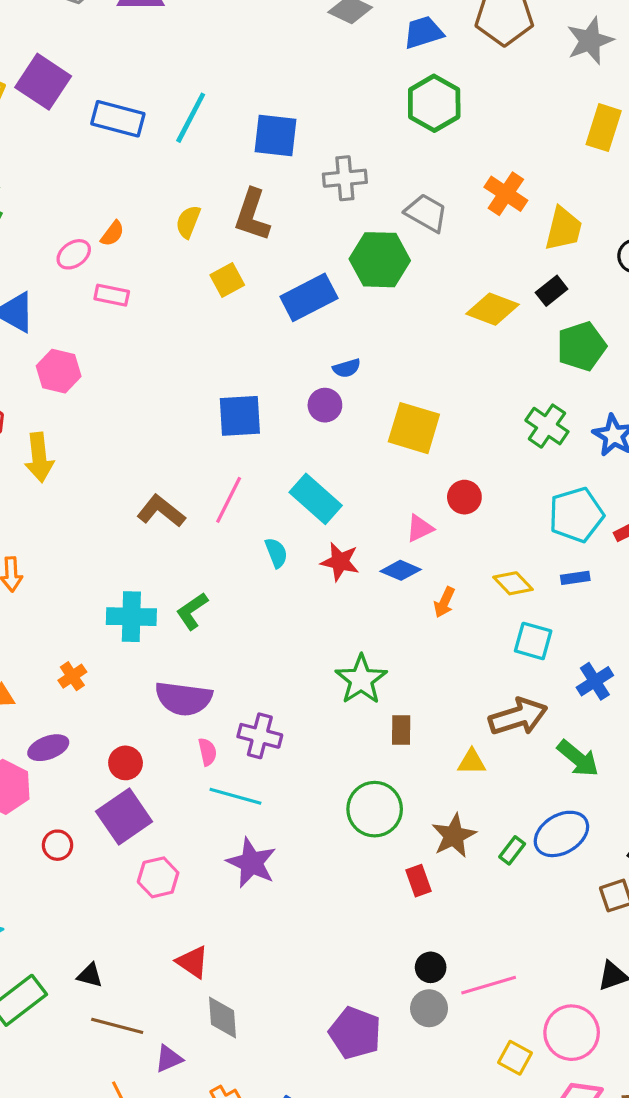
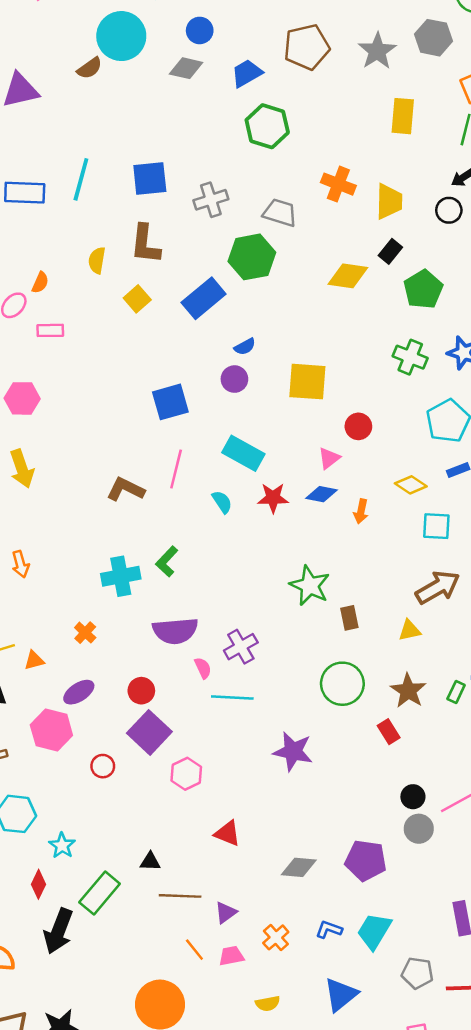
purple cross: (260, 736) -> (241, 647), turned -32
purple star: (251, 863) -> (293, 751), moved
gray diamond: (222, 1018) -> (299, 867), moved, turned -68

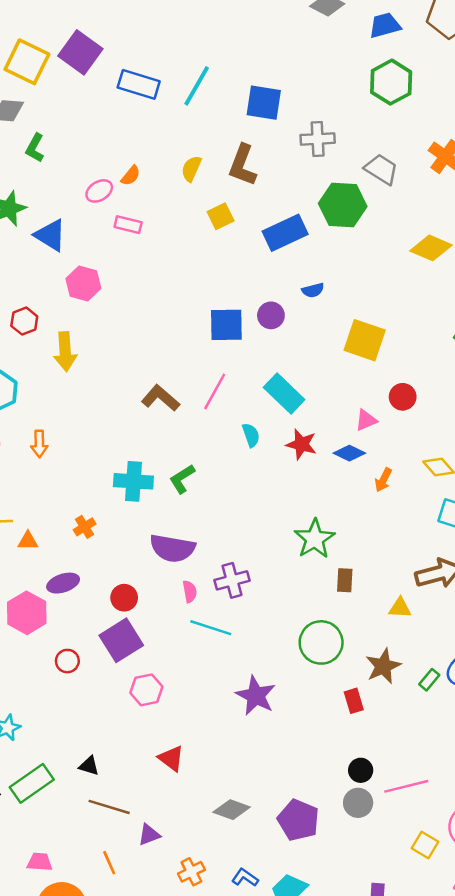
purple circle: (234, 379) -> (271, 315), moved
pink trapezoid: (231, 956) -> (40, 862), moved

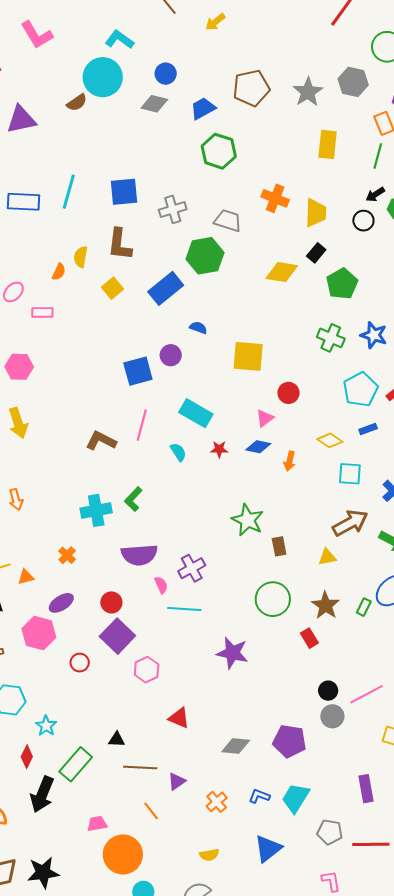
orange semicircle: (131, 176) -> (59, 272), moved
blue semicircle: (313, 290) -> (198, 328), turned -132
red star: (301, 444) -> (219, 449), size x0.7

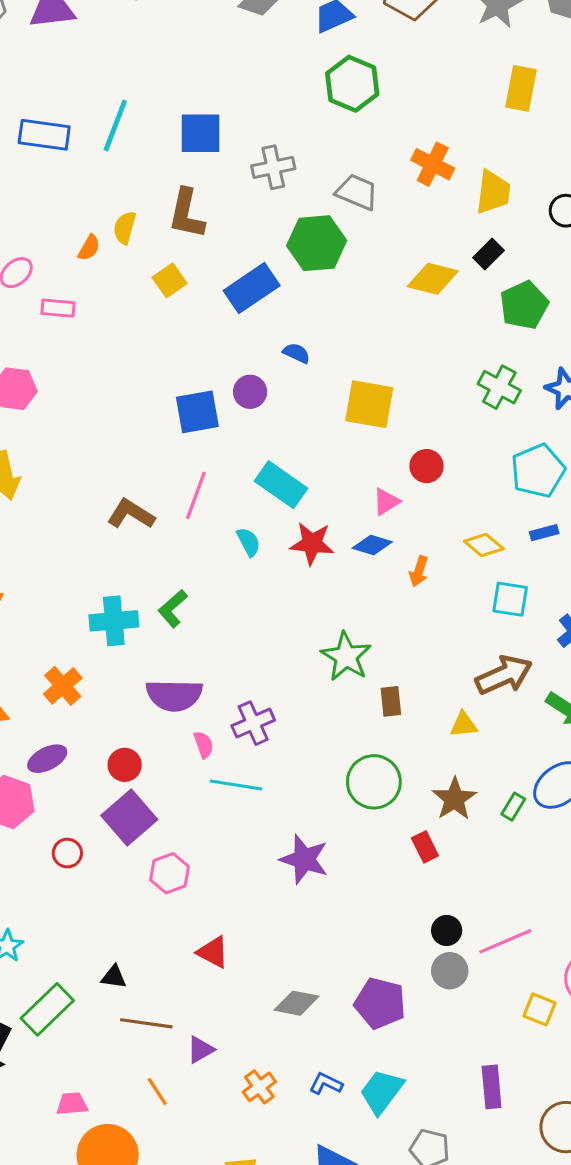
red star: (219, 449) -> (312, 543), size x1.6
orange cross: (67, 555) -> (63, 686), size x1.4

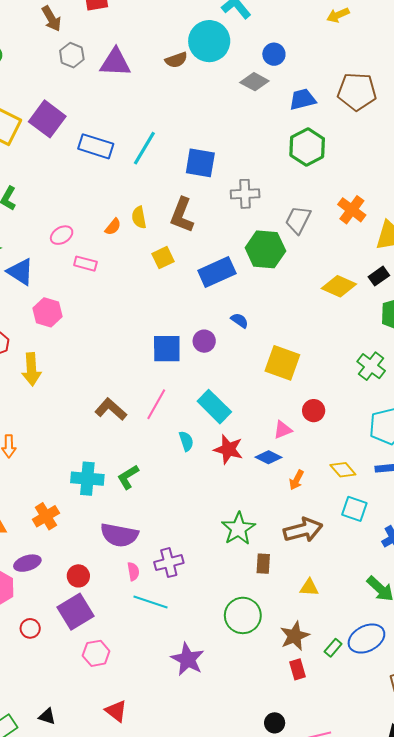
gray trapezoid: (357, 192) -> (298, 220), turned -96
yellow semicircle: (125, 228) -> (139, 217), turned -35
brown arrow: (504, 675) -> (303, 530), moved
red rectangle: (425, 847) -> (297, 669), moved

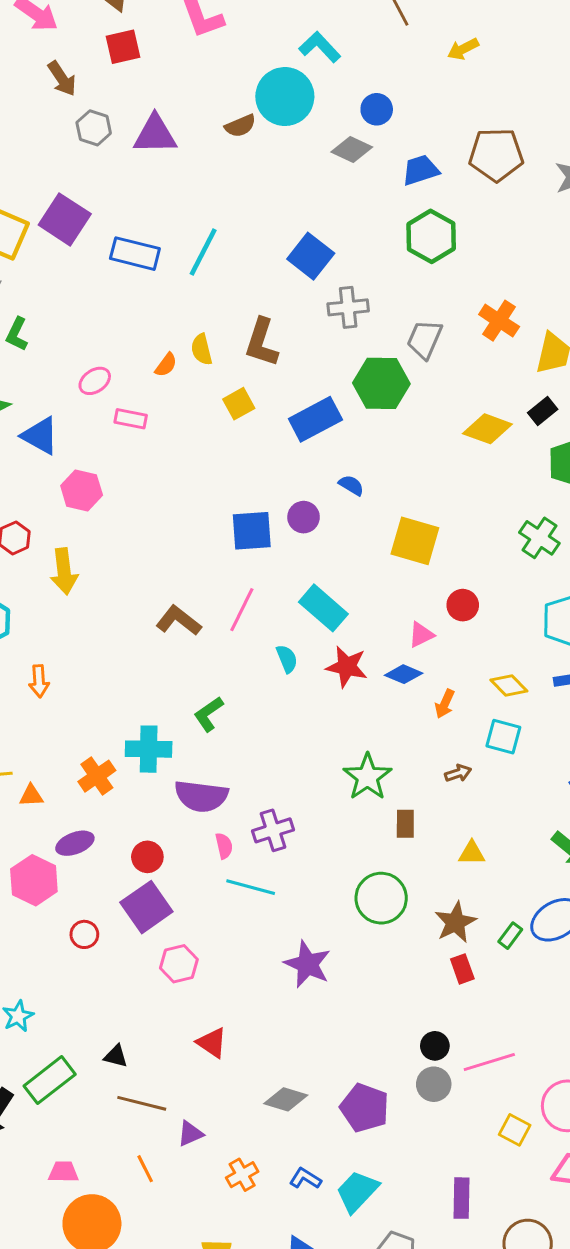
blue square: (200, 163) -> (311, 256), moved, turned 32
cyan cross: (87, 479) -> (149, 749), moved
cyan square: (354, 509) -> (503, 737), moved
brown arrow: (303, 530) -> (458, 773), size x0.5

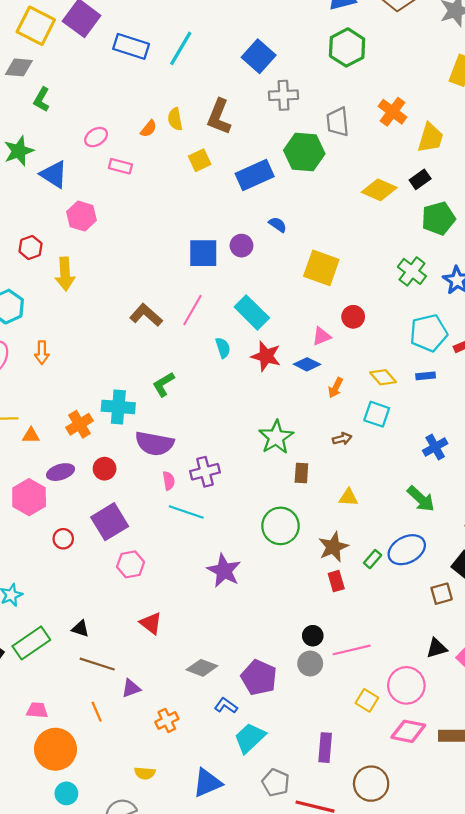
gray trapezoid: (425, 339) -> (338, 122), turned -32
red circle: (147, 857) -> (105, 469), moved
blue L-shape: (305, 1178) -> (226, 706), moved

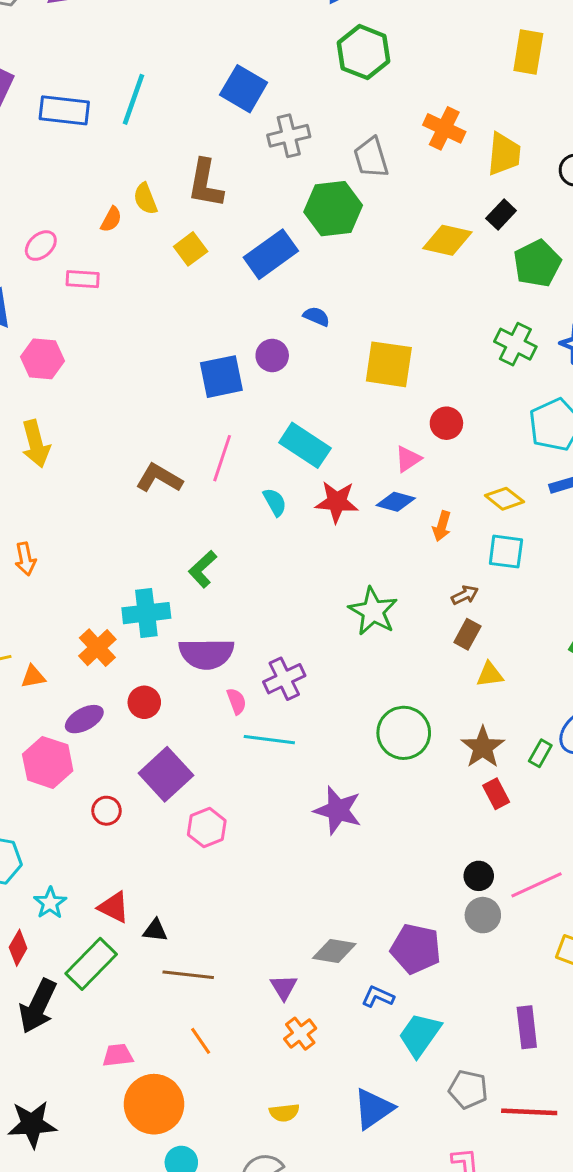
brown rectangle: (301, 473) -> (467, 634), moved, turned 36
red triangle: (151, 623) -> (114, 907), moved
purple triangle: (131, 688) -> (284, 987), moved, turned -30

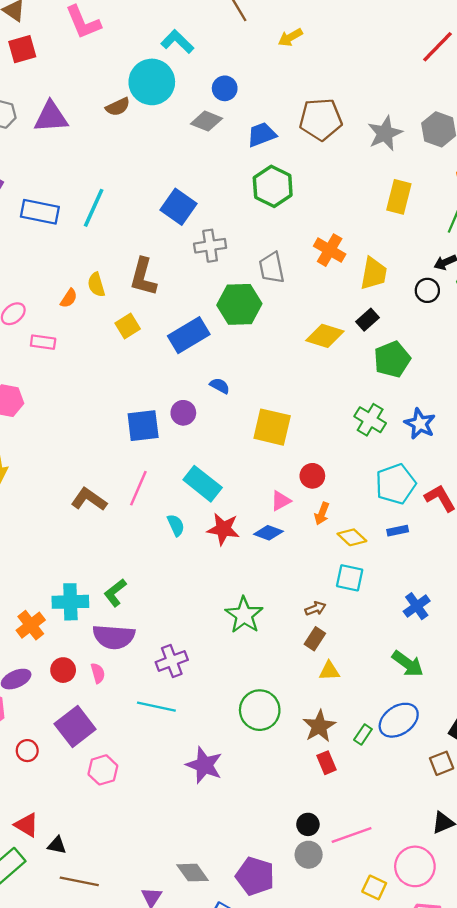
orange arrow: (442, 526) -> (322, 514), moved
green L-shape: (203, 569) -> (115, 593), moved
pink semicircle: (236, 701) -> (98, 673), moved
gray diamond: (334, 951) -> (192, 873), turned 40

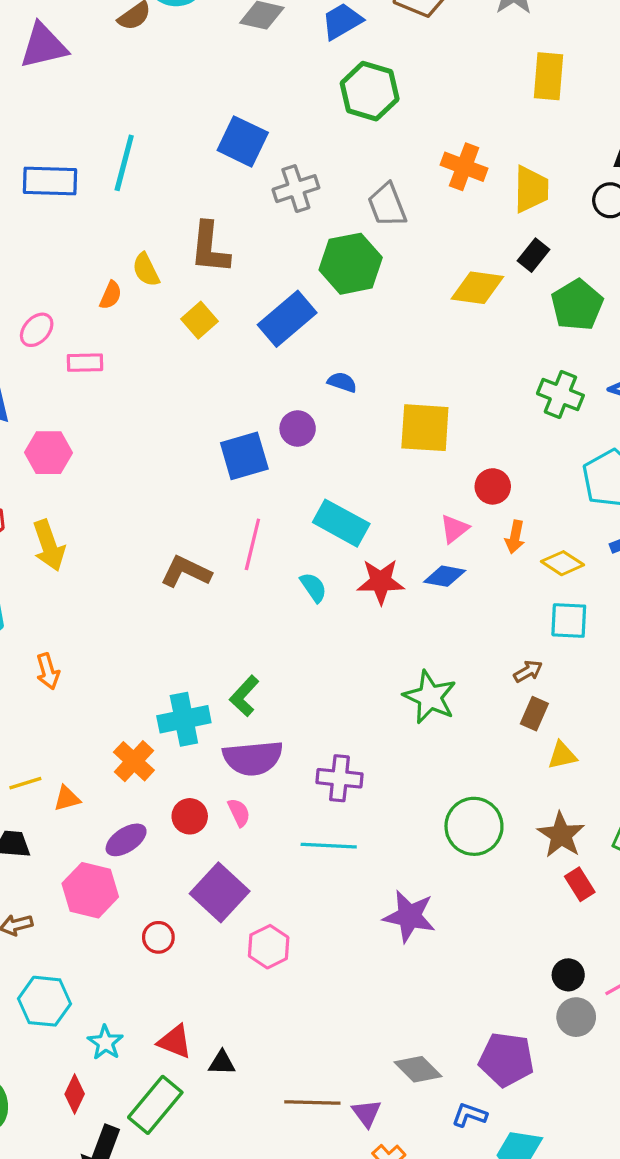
purple cross: (172, 661) -> (339, 778), turned 36
brown line: (79, 881) -> (312, 1102), moved

